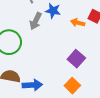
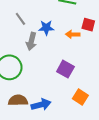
purple square: (76, 59) -> (65, 69), moved

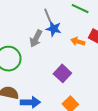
gray line: (20, 19) -> (48, 15), moved

